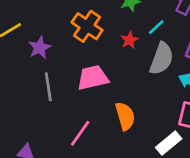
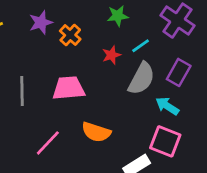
orange cross: (87, 26) -> (70, 35), size x0.7
purple star: (40, 48) -> (41, 22), moved
orange semicircle: (125, 116) -> (96, 132), turned 116

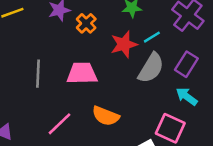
red star: (111, 55) -> (124, 44), size x1.5
cyan arrow: (167, 106) -> (187, 97), moved

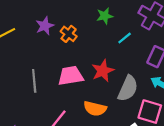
red star: (124, 44) -> (103, 71), moved
gray semicircle: (151, 68) -> (128, 88), moved

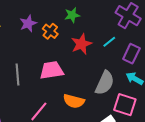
green star: (105, 16) -> (72, 15), moved
cyan line: (125, 38) -> (109, 42), moved
red star: (103, 71) -> (81, 44), moved

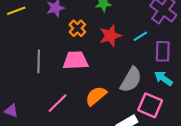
orange cross: (50, 31) -> (77, 28), moved
purple rectangle: (131, 54) -> (163, 51), turned -30
orange semicircle: (74, 101) -> (96, 96), turned 120

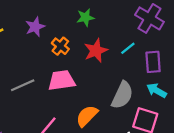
gray line: (39, 61) -> (23, 85), turned 70

